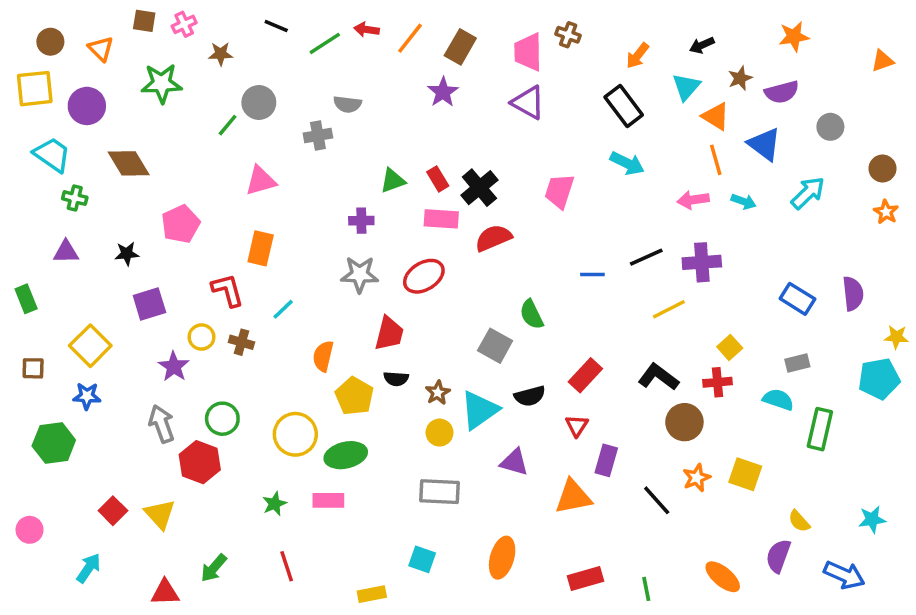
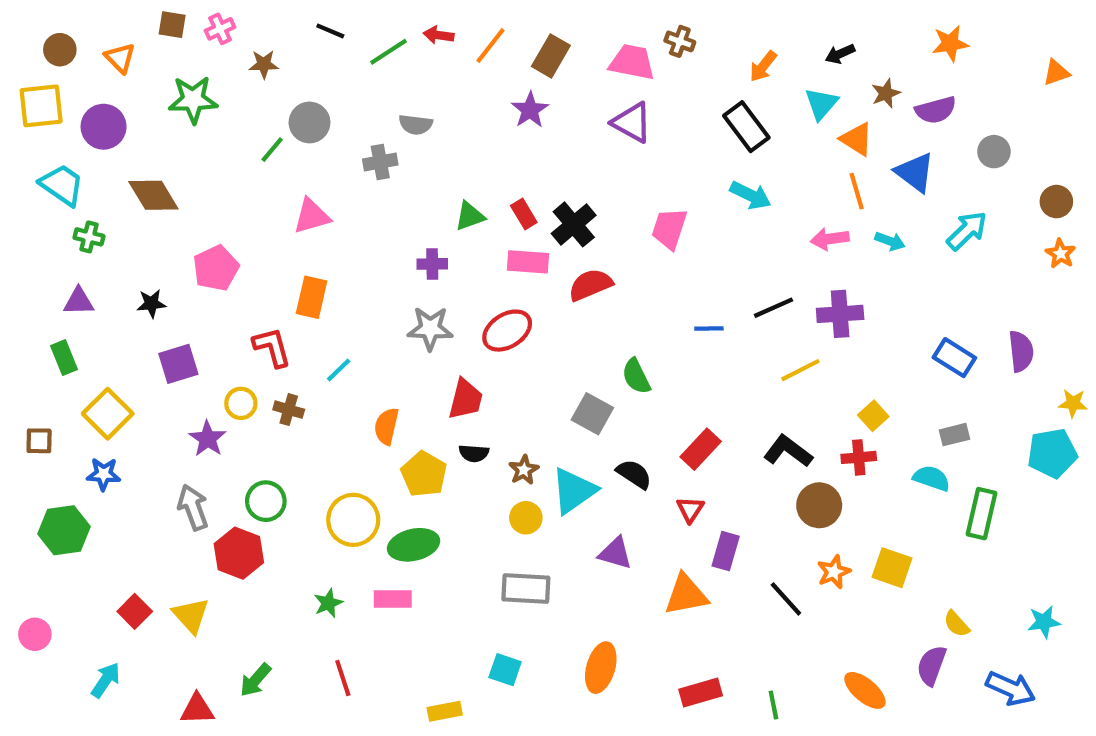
pink trapezoid: (528, 52) -> (632, 62), turned 102
green rectangle: (26, 299) -> (64, 358), moved
black semicircle: (530, 396) -> (634, 474), turned -132

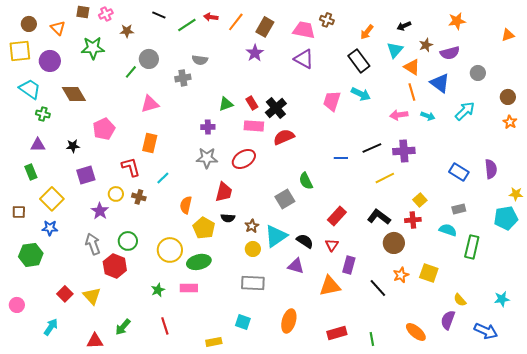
pink trapezoid: (669, 229) -> (332, 101), moved
gray square: (592, 414) -> (285, 199), turned 30
black semicircle: (634, 474) -> (305, 241), moved

